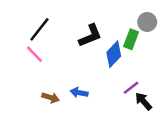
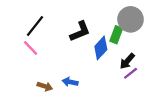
gray circle: (147, 22) -> (131, 19), size x1.5
purple line: (131, 88) -> (131, 73), moved
black arrow: (143, 101) -> (127, 61), moved, turned -98

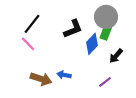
gray circle: (131, 19) -> (106, 17), moved
purple line: (131, 73) -> (105, 82), moved
brown arrow: (45, 86) -> (41, 79), size x1.5

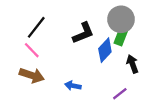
black arrow: (116, 56) -> (132, 64), turned 119
brown arrow: (41, 79) -> (32, 75), moved

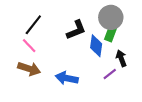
blue diamond: (105, 50) -> (96, 46), turned -35
blue arrow: (73, 86) -> (67, 78), size x1.5
purple line: (120, 94) -> (110, 74), moved

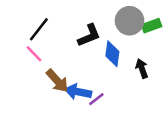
green rectangle: (111, 33) -> (152, 26), moved, turned 49
brown arrow: (29, 69) -> (57, 81), moved, turned 30
purple line: (110, 74) -> (96, 99), moved

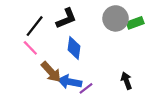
black L-shape: (89, 35) -> (66, 18), moved
blue diamond: (112, 54) -> (74, 48), moved
black arrow: (142, 68) -> (126, 81), moved

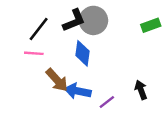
gray circle: (116, 18) -> (93, 20), moved
pink line: (30, 48) -> (34, 53), turned -42
purple line: (86, 88) -> (107, 102), moved

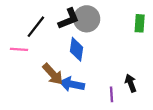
green rectangle: (151, 25) -> (140, 23), turned -66
pink line: (34, 53) -> (19, 49), moved
purple line: (107, 102) -> (111, 94), moved, turned -56

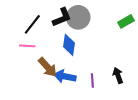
green rectangle: (140, 23) -> (126, 21), turned 56
pink line: (19, 49) -> (27, 46), moved
purple line: (111, 94) -> (92, 80), moved

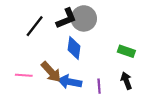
green rectangle: (126, 21) -> (126, 51), moved, turned 49
pink line: (27, 46) -> (24, 75), moved

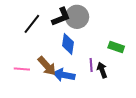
black arrow: (126, 81) -> (102, 70), moved
purple line: (99, 86) -> (91, 65), moved

